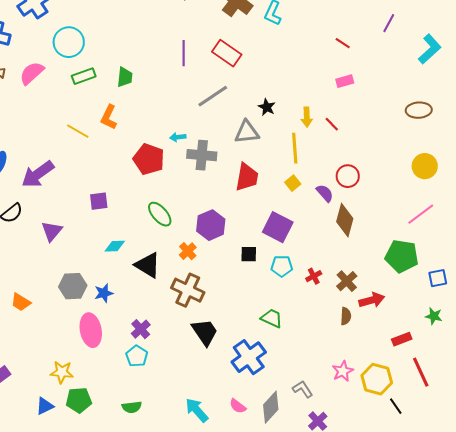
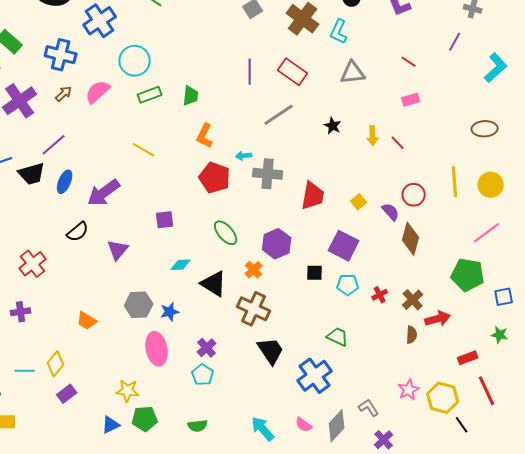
orange L-shape: (109, 117) -> (205, 136), moved
gray triangle: (247, 132) -> (353, 73), moved
yellow line: (295, 148) -> (455, 182), moved

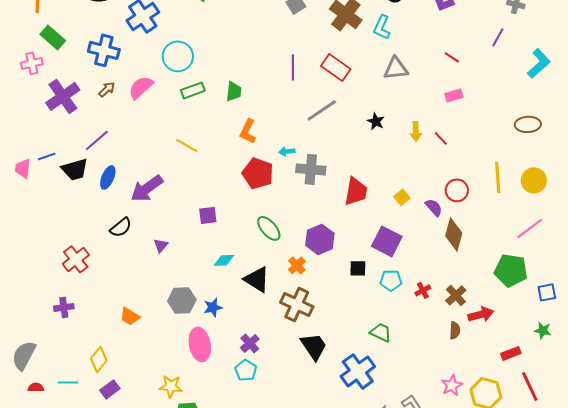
purple triangle: (118, 250) -> (161, 245), size x0.7
cyan line: (25, 371) -> (68, 382), moved

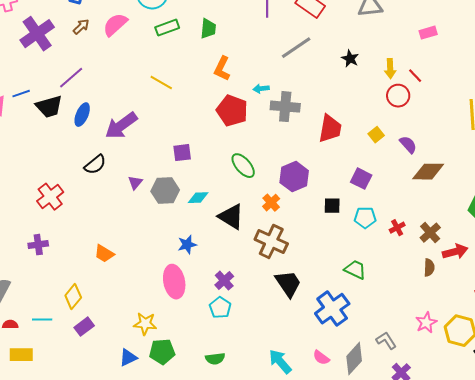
red circle: (457, 190) -> (398, 96), moved
brown diamond: (454, 234) -> (428, 172), turned 76
purple square: (387, 241) -> (361, 179), size x0.7
gray hexagon: (182, 300) -> (165, 191), moved

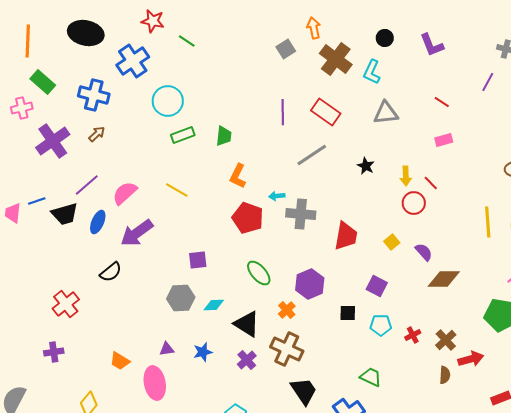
pink semicircle: (115, 25) -> (125, 193), moved
purple triangle: (135, 183) -> (167, 349), moved, turned 42
purple cross: (224, 281) -> (247, 360), moved
pink ellipse: (174, 282) -> (155, 383), moved

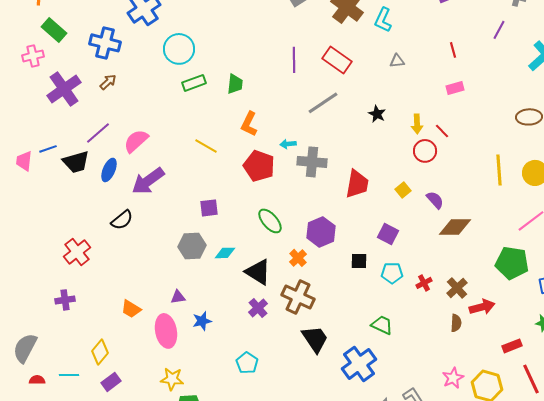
red line: (442, 102) -> (453, 50), turned 42
gray triangle: (386, 113) -> (397, 61), size x0.6
yellow line: (177, 190) -> (206, 146), moved
blue star: (203, 352) -> (202, 321), moved

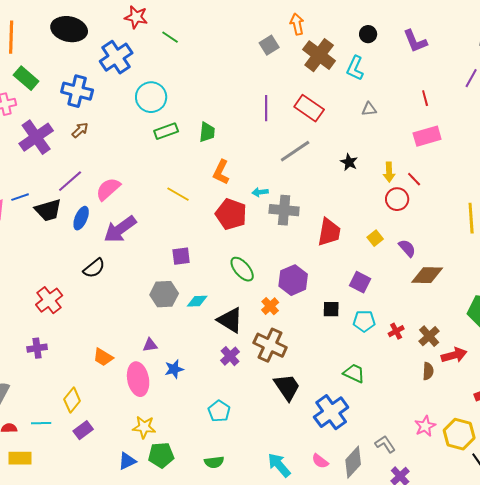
pink rectangle: (455, 88) -> (427, 136), size x1.5

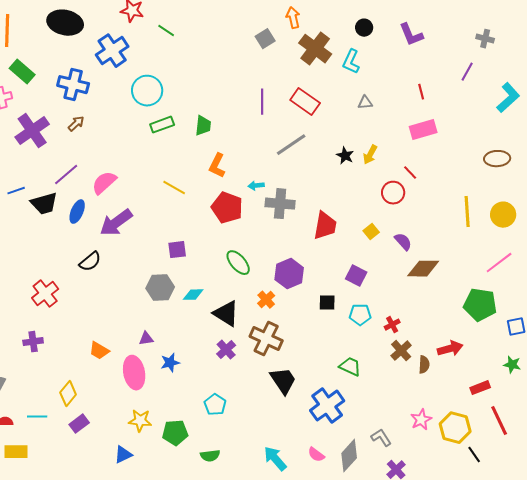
yellow arrow: (389, 172) -> (370, 155), moved, turned 30
brown cross: (429, 336) -> (401, 351), moved
green pentagon: (161, 455) -> (175, 433), moved

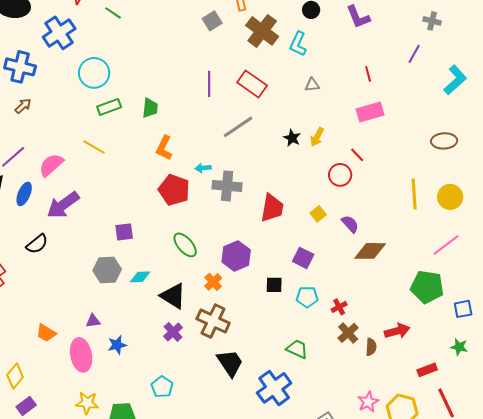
yellow line: (174, 188) -> (94, 147), moved

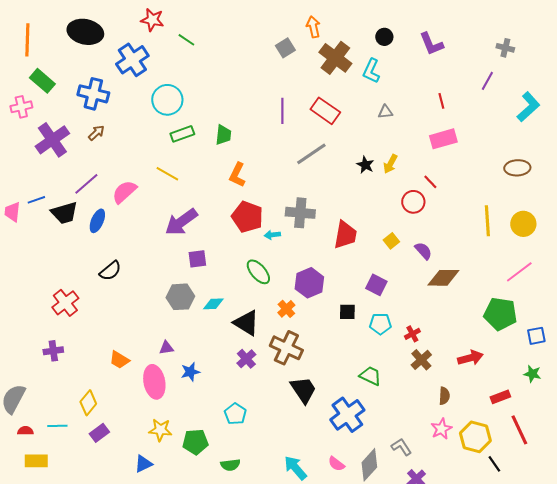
cyan arrow: (203, 168) -> (272, 235), moved
purple arrow: (63, 205) -> (181, 222), moved
brown semicircle: (371, 347) -> (444, 396), moved

